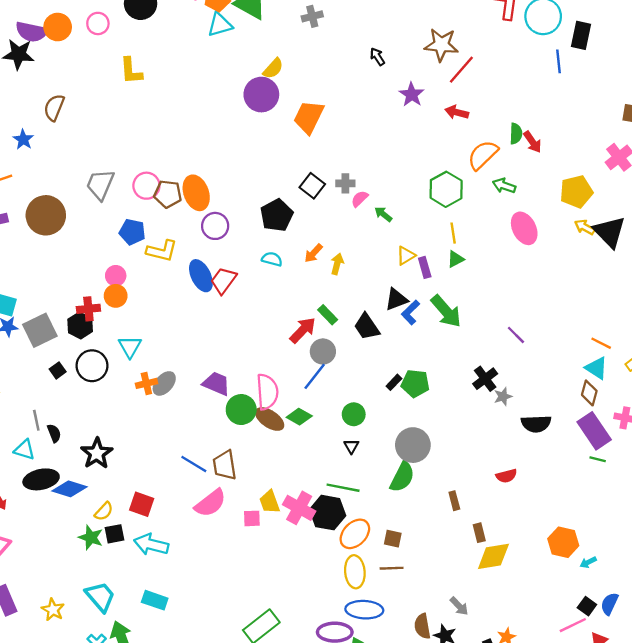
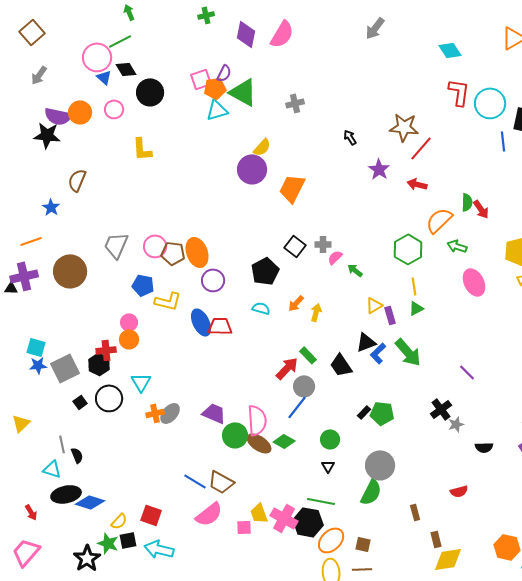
red trapezoid: (223, 280) -> (220, 326), turned 55
black semicircle: (536, 424) -> (484, 447), size x0.7
black star: (97, 453) -> (87, 558), moved
brown trapezoid: (225, 465) -> (221, 482), turned -52

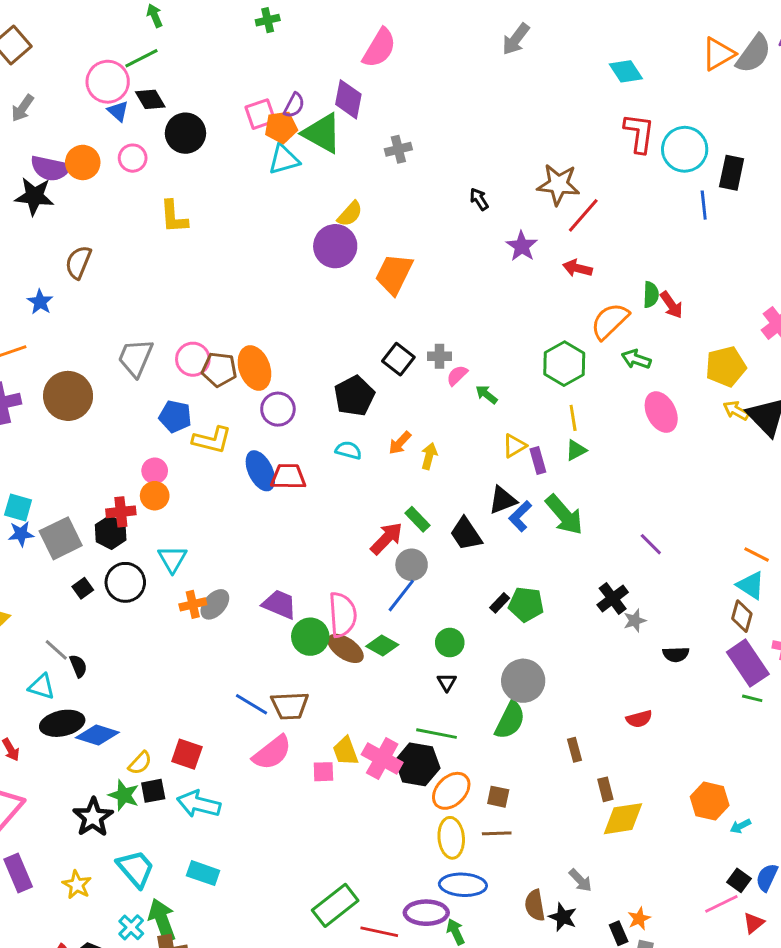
purple diamond: (246, 34) -> (348, 99), moved
gray line: (62, 444) -> (56, 650), turned -36
brown trapezoid: (221, 482) -> (290, 706), turned -32

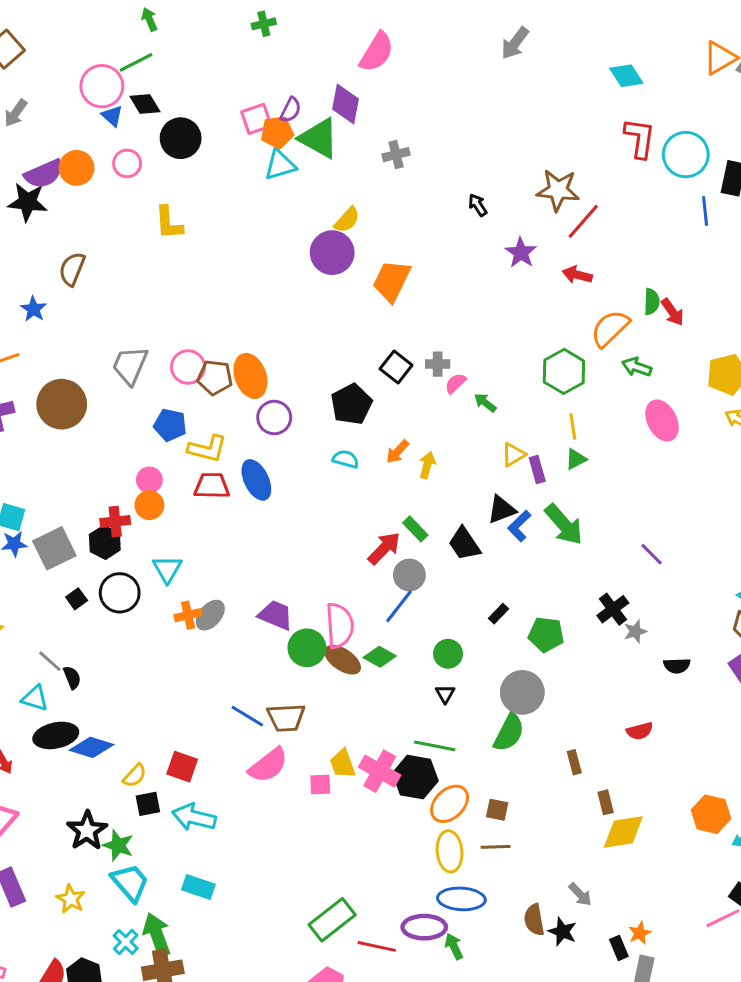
purple semicircle: (50, 168) -> (44, 174), turned -36
red trapezoid: (288, 477) -> (212, 486), moved
green pentagon: (526, 604) -> (546, 634), moved
green star: (124, 795) -> (118, 845), moved

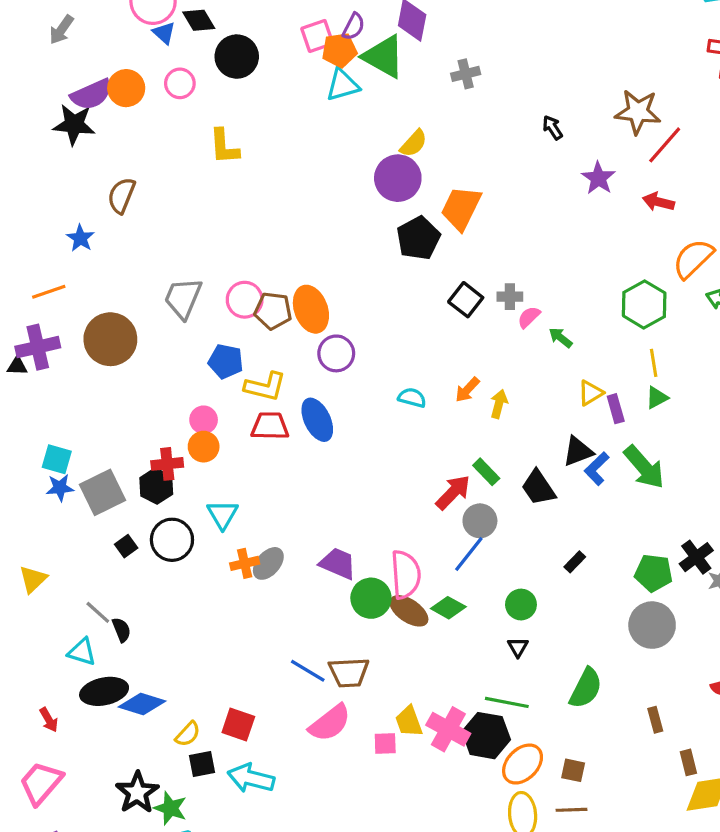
black pentagon: (351, 404) -> (418, 238), moved
green pentagon: (546, 634) -> (654, 573), moved
gray circle: (522, 692) -> (652, 625), moved

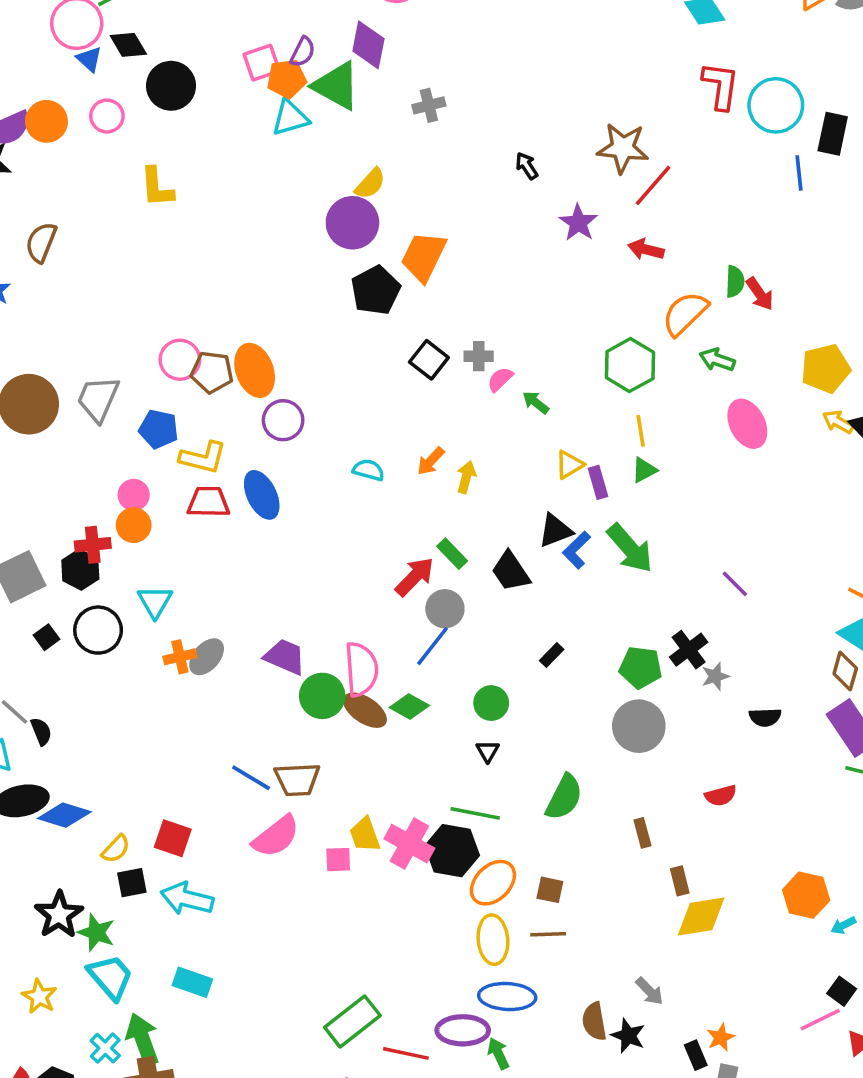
gray trapezoid: (183, 298) -> (98, 399), moved

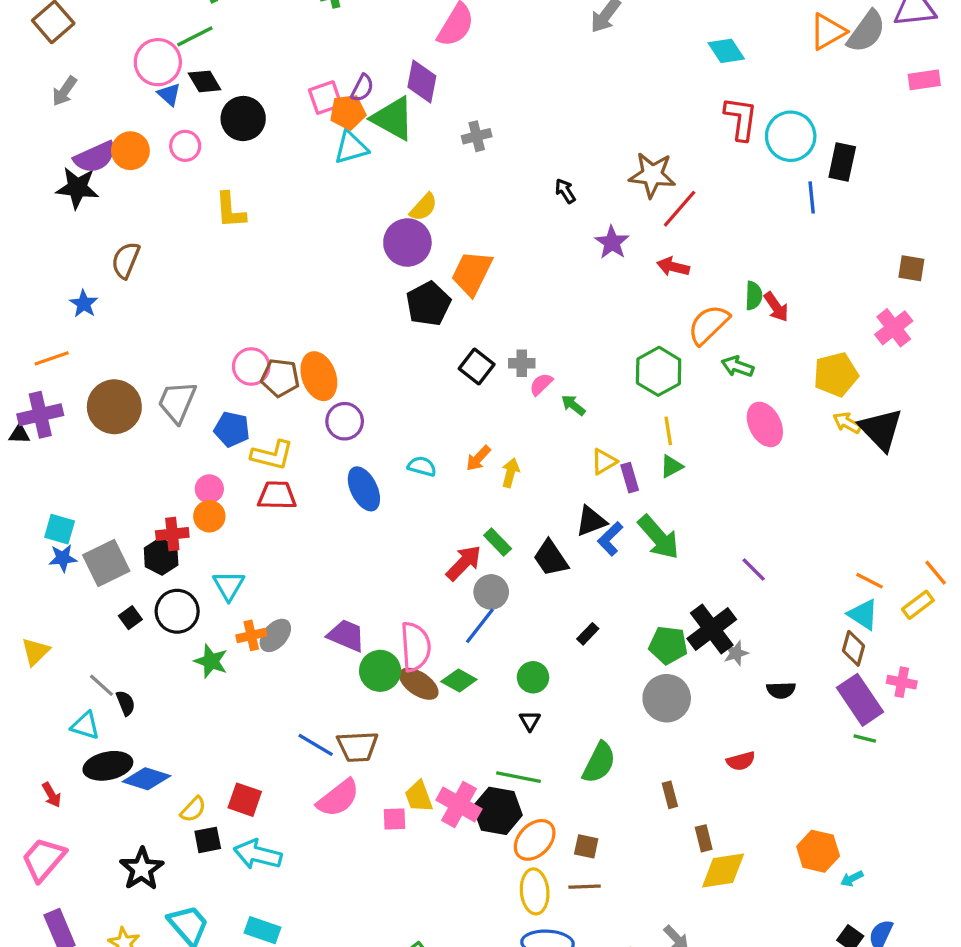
blue ellipse: (262, 495) -> (364, 489), moved
black cross: (689, 650) -> (712, 629), size x1.4
green star: (96, 932) -> (211, 661), moved

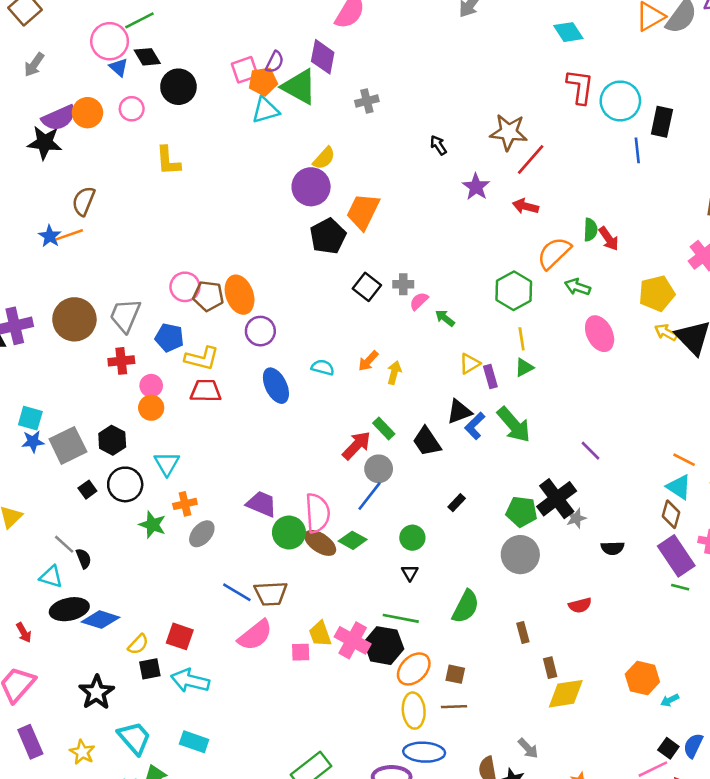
orange line: (52, 358) -> (69, 235), moved
red cross: (172, 534) -> (121, 361), moved
gray ellipse: (275, 635) -> (202, 534), moved

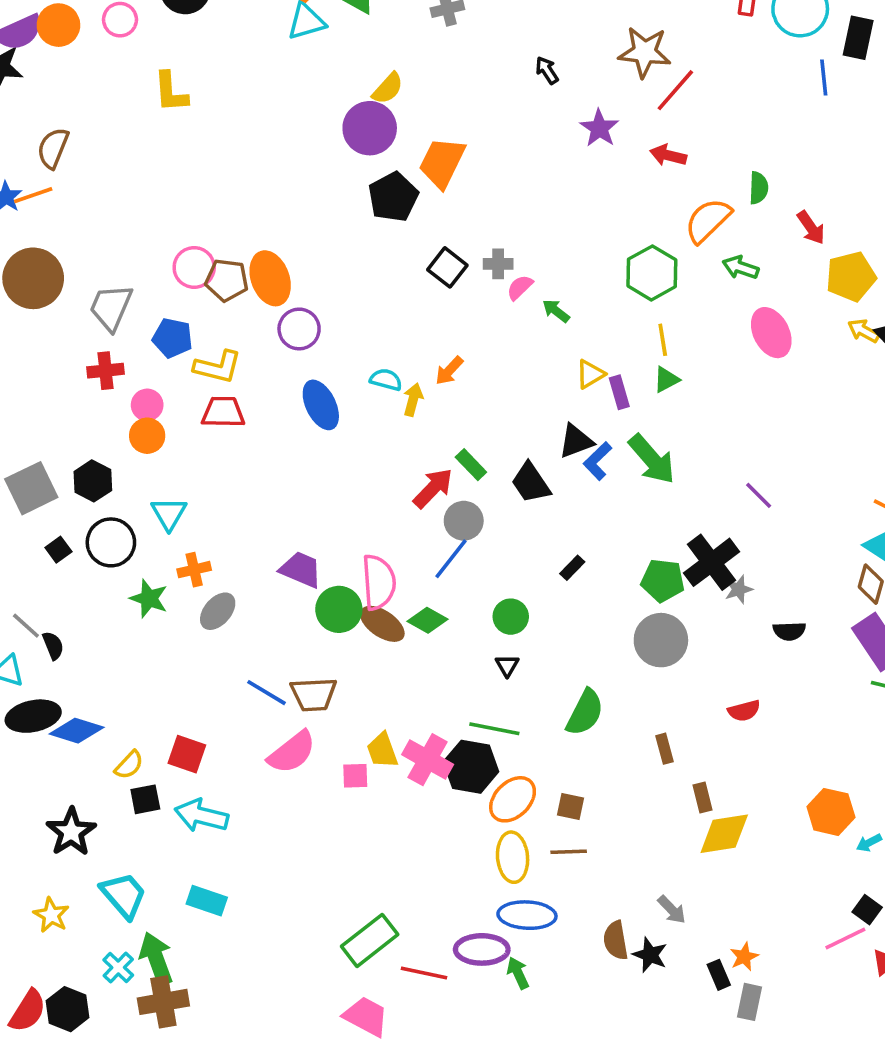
red arrow: (609, 239) -> (811, 228), moved
brown circle: (74, 319) -> (33, 278), moved
yellow arrow: (394, 373) -> (413, 400), moved

